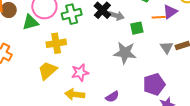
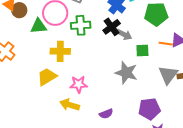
gray triangle: (167, 47) -> (168, 75), size x1.5

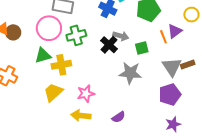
green triangle: (38, 26) -> (43, 55), moved
black cross: (112, 27) -> (109, 45), moved
orange line: (166, 44) -> (163, 37), turned 72
purple pentagon: (149, 109) -> (170, 94), moved

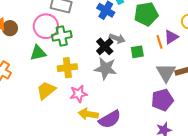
green cross: (76, 35) -> (62, 36), moved
yellow cross: (61, 65) -> (67, 68), moved
gray star: (130, 73) -> (106, 68), moved
yellow arrow: (81, 116) -> (88, 114), moved
purple semicircle: (119, 117) -> (110, 119), size x1.6

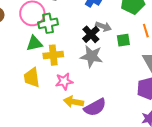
green triangle: (38, 53) -> (34, 43), moved
yellow trapezoid: (46, 90) -> (32, 78), turned -60

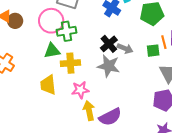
gray arrow: (103, 26) -> (125, 48), moved
green square: (123, 40) -> (153, 51), moved
yellow arrow: (74, 102) -> (89, 111), turned 66

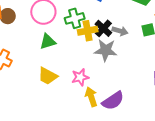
green cross: (66, 31) -> (75, 18), moved
yellow cross: (70, 63) -> (88, 31), moved
yellow trapezoid: (48, 85) -> (48, 76), turned -50

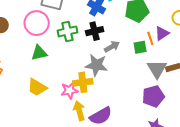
black cross: (103, 28) -> (95, 31), moved, turned 30
yellow cross: (88, 31) -> (83, 82), moved
gray arrow: (120, 31) -> (112, 47), turned -49

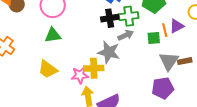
green cross: (67, 31) -> (129, 16), moved

